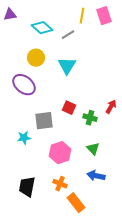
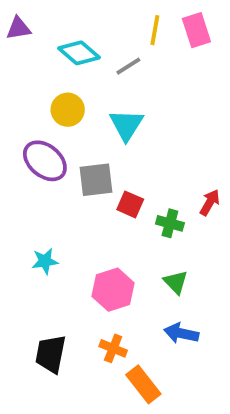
gray square: (44, 121) -> (96, 180), moved

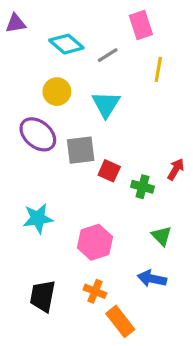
yellow line: (155, 30) -> (158, 69), moved
pink rectangle: (196, 30) -> (141, 25), moved
cyan star: (45, 261) -> (38, 218), size x1.4
green triangle: (176, 282) -> (161, 236), moved

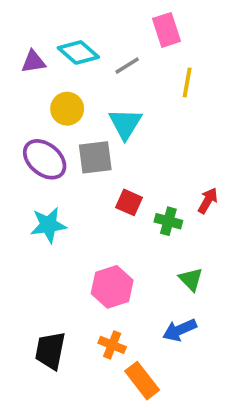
purple triangle: (16, 23) -> (33, 62), moved
gray square: (81, 150) -> (95, 157), moved
cyan star: (38, 218) -> (48, 225), moved
blue arrow: (152, 279) -> (180, 330), turned -36

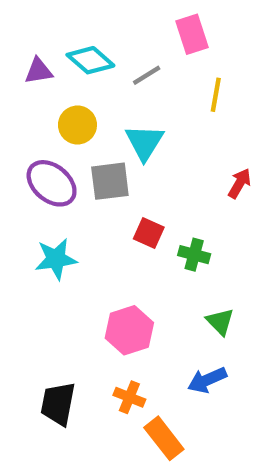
red arrow: (208, 201) -> (240, 183), moved

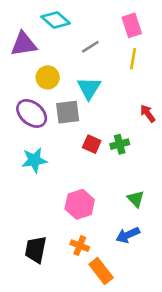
pink rectangle: (192, 34) -> (132, 25), moved
cyan diamond: (90, 60) -> (56, 20), moved
purple triangle: (39, 71) -> (24, 44), size x1.5
red arrow: (240, 183) -> (148, 113), turned -66
green cross: (194, 255) -> (120, 144), moved, turned -30

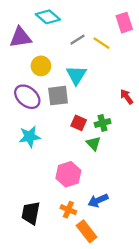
pink rectangle: (132, 25) -> (124, 23), moved
yellow line: (133, 59) -> (101, 43), moved, turned -66
green triangle: (136, 199) -> (93, 143), moved
blue arrow: (128, 235) -> (98, 201), moved

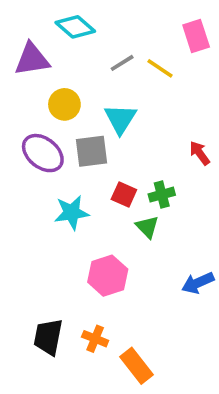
cyan star: (30, 137) -> (72, 213), moved
blue arrow: (98, 201) -> (198, 283), moved
orange cross: (68, 210) -> (95, 339), moved

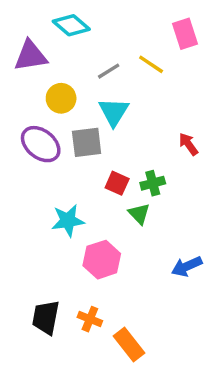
gray line: (122, 63) -> (109, 71), moved
cyan star: (72, 213) -> (68, 221), moved

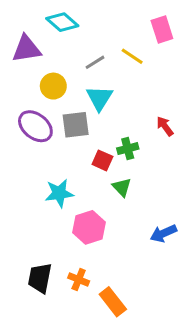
green cross: (153, 183) -> (128, 149), moved

